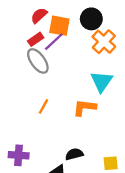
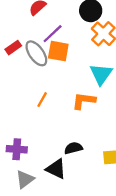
orange square: (59, 26) -> (58, 51), moved
red rectangle: (36, 39) -> (13, 48), moved

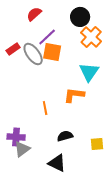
orange line: (42, 100) -> (45, 108), moved, turned -40
black triangle: (56, 169) -> (57, 163), moved
gray triangle: (25, 179) -> (22, 149), moved

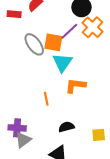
purple line: (47, 37) -> (69, 31), moved
red rectangle: (13, 49) -> (14, 14), moved, turned 40
cyan triangle: (89, 72) -> (62, 62), moved

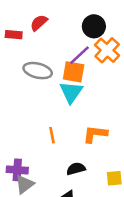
orange square: (53, 42) -> (74, 72), moved
gray ellipse: (34, 44) -> (38, 71), turned -40
orange L-shape: (75, 86) -> (95, 134), moved

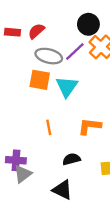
red semicircle: (39, 23) -> (36, 31), moved
gray ellipse: (38, 71) -> (49, 56), moved
orange square: (74, 72) -> (40, 80), moved

